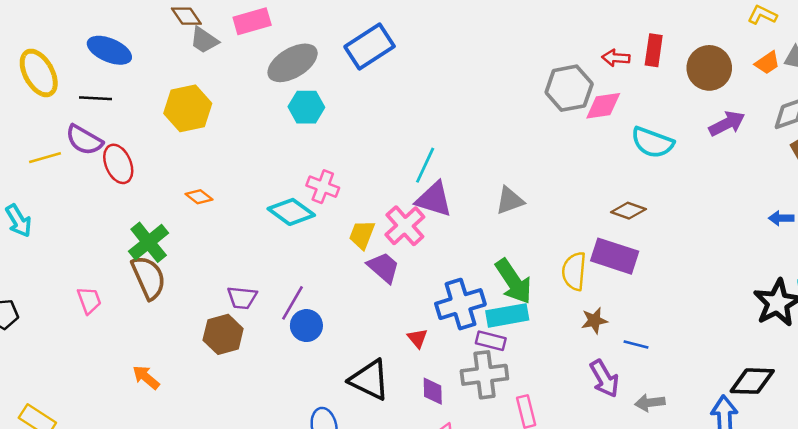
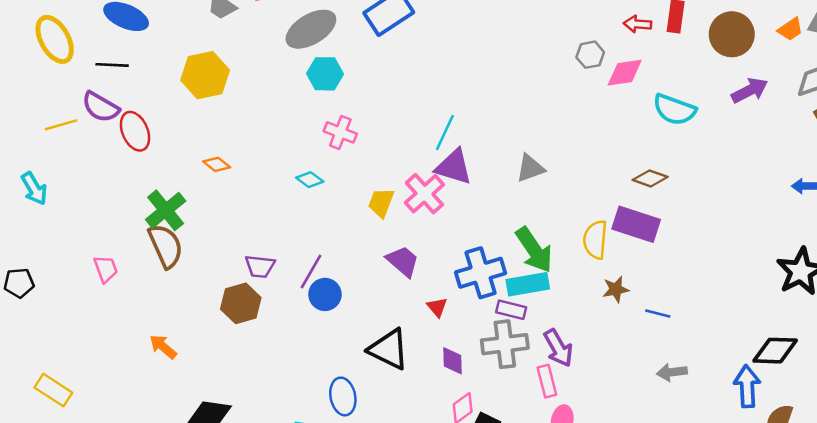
gray hexagon: (569, 88) -> (590, 55), size x0.6
pink cross: (323, 187) -> (340, 132), moved
cyan diamond: (291, 212) -> (310, 180), size x0.6
purple trapezoid: (383, 267) -> (403, 261), moved
purple arrow: (604, 379) -> (558, 348), moved

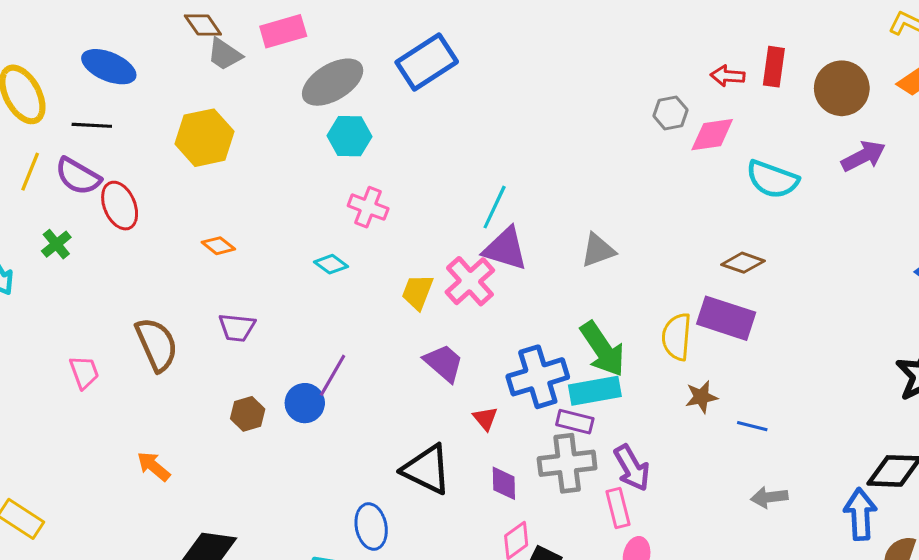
yellow line: (61, 125) -> (30, 172), moved, turned -52
green cross: (166, 210) -> (56, 244), moved, size x0.6
purple trapezoid: (260, 266) -> (237, 327), moved
blue circle: (325, 294) -> (305, 403), moved
brown hexagon: (241, 303) -> (248, 414), size x0.7

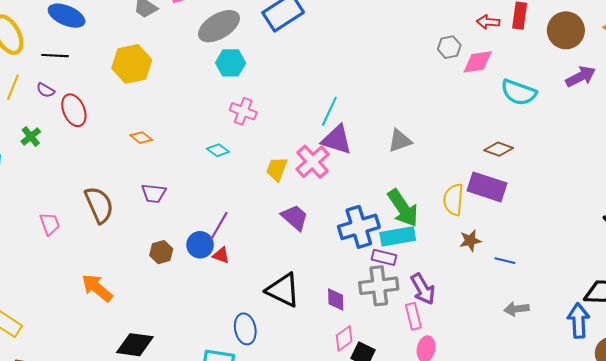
purple semicircle: (78, 176) -> (45, 90), size x0.6
red triangle: (485, 418) -> (221, 255), moved, turned -30
orange arrow: (154, 466) -> (97, 288), size x1.4

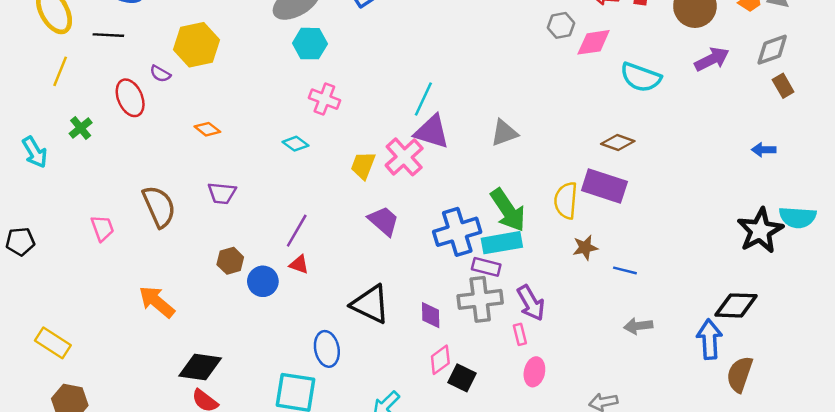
purple semicircle: (45, 90) -> (160, 74), moved
blue circle: (200, 245) -> (263, 281), moved
pink rectangle: (413, 316) -> (520, 334), size x0.7

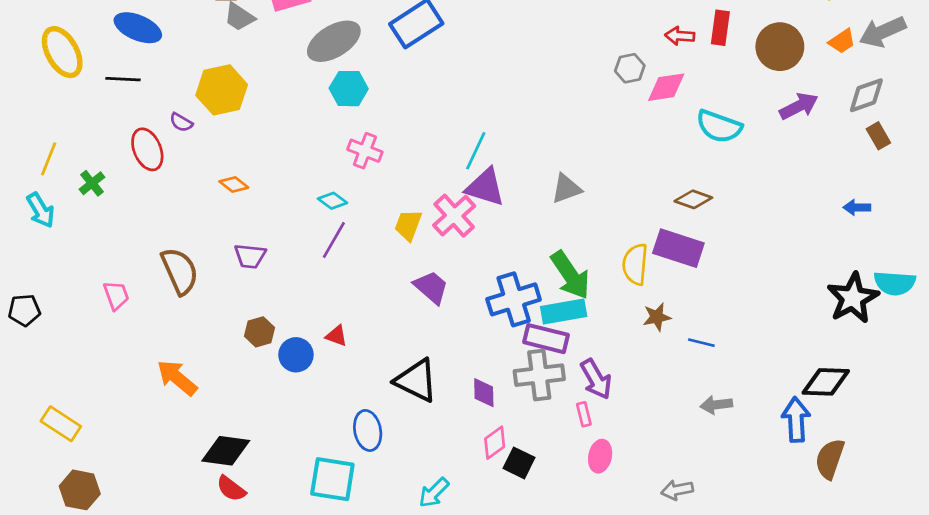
yellow line: (60, 71) -> (49, 159), moved
purple line: (297, 231) -> (334, 240), moved
purple rectangle: (486, 267) -> (546, 339), size x1.4

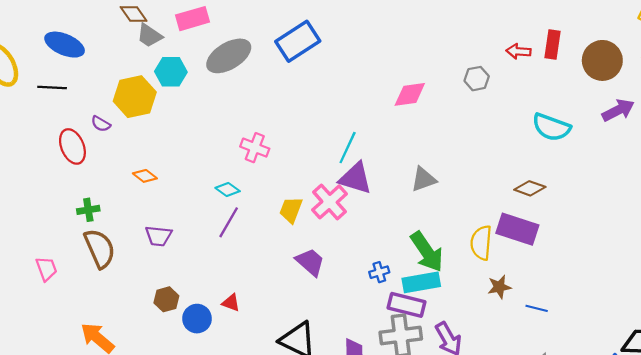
pink diamond: (666, 87) -> (410, 94), moved
cyan hexagon: (349, 89) -> (171, 72), moved
green cross: (92, 183) -> (88, 210), moved, turned 30
blue cross: (514, 299) -> (379, 272), size x0.5

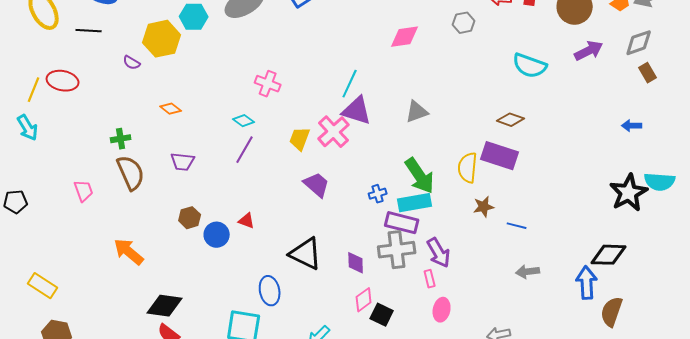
red ellipse: (72, 146) -> (63, 81), moved, turned -56

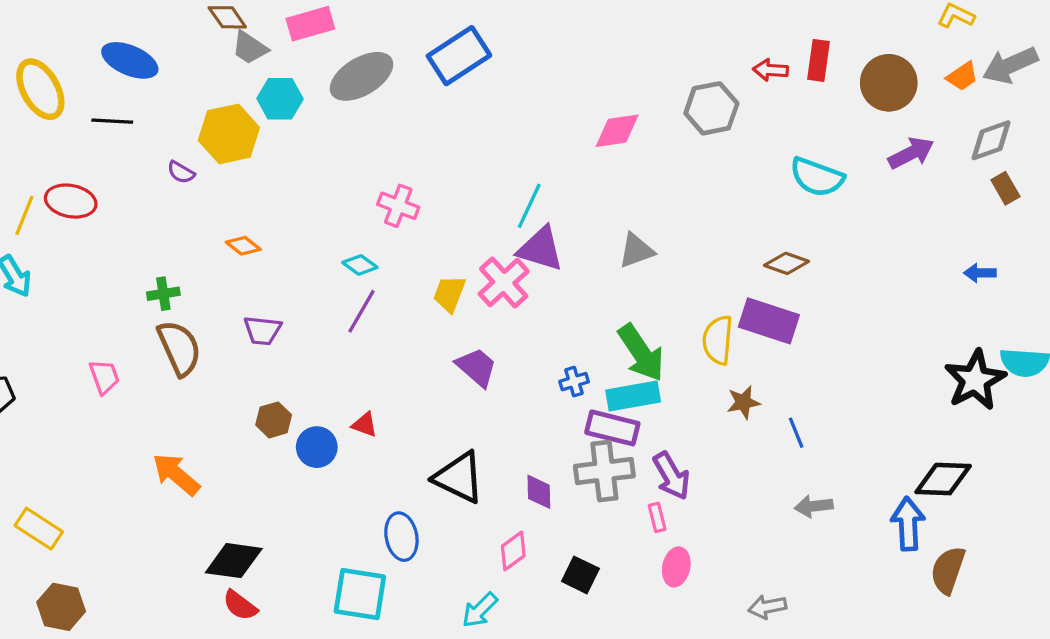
gray hexagon: (464, 23) -> (711, 108), size x1.5
blue line: (517, 226) -> (796, 433), turned 54
pink diamond: (364, 300) -> (513, 551), moved

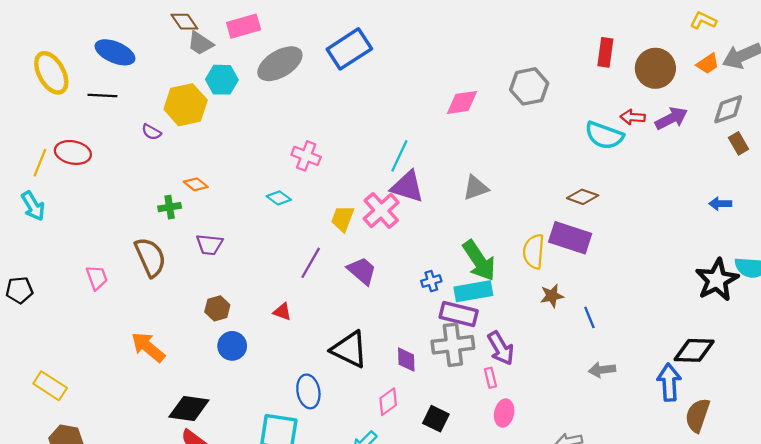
red arrow: (771, 70) -> (633, 117), moved
green cross: (163, 294) -> (170, 207), moved
purple line: (361, 311) -> (311, 263), moved
blue circle: (317, 447) -> (232, 346), moved

